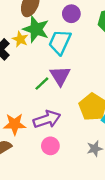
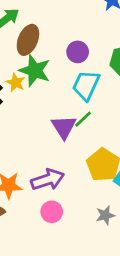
cyan trapezoid: (60, 42) -> (86, 85), moved
green line: (42, 84) -> (83, 119), moved

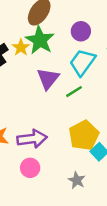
purple triangle: (64, 127) -> (48, 79), moved
gray star: (105, 215) -> (77, 180), turned 30

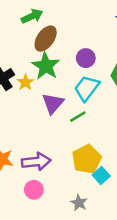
yellow star: (21, 47) -> (25, 82), moved

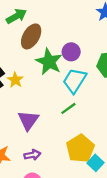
green star: (46, 66) -> (49, 62), moved
purple triangle: (53, 103) -> (28, 120), moved
purple arrow: (36, 162) -> (32, 155), size x0.6

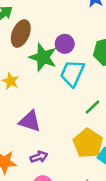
green line: (68, 108) -> (93, 107), moved
purple triangle: (28, 120) -> (30, 121), turned -40

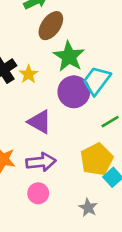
purple circle: (65, 44) -> (74, 92), moved, size x1.5
purple arrow: (39, 157) -> (41, 162), size x1.5

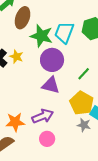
cyan trapezoid: (97, 81) -> (64, 33), moved
purple triangle: (40, 122) -> (51, 85), moved
gray star: (88, 208) -> (84, 125), moved

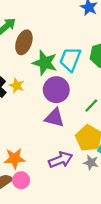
purple arrow: (43, 116) -> (61, 160), moved
pink circle: (47, 139) -> (21, 180), moved

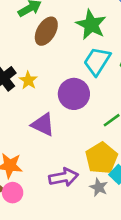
green star: (45, 63) -> (91, 25), moved
purple triangle: (54, 118) -> (43, 125), moved

